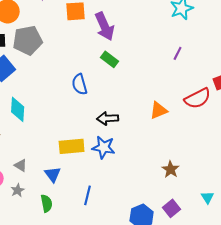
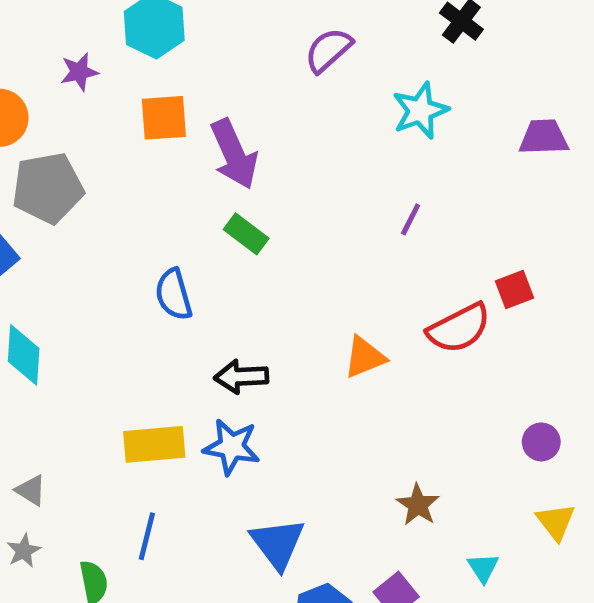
brown star: (171, 169) -> (418, 505), moved
blue triangle: (53, 174) -> (278, 544), moved, size x1.4
blue line: (88, 195) -> (147, 536), moved

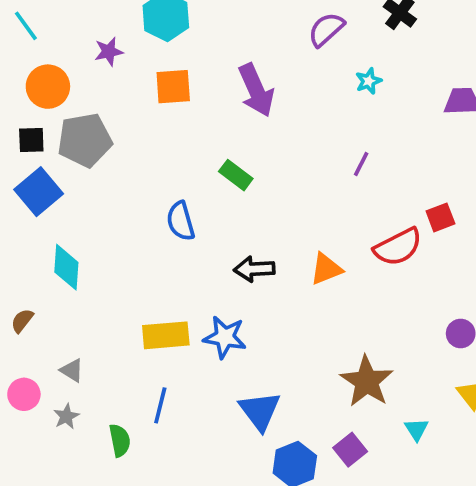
purple semicircle: (328, 50) -> (326, 29), moved
cyan star: (420, 111) -> (369, 81), size x0.6
purple arrow: (234, 154) -> (256, 90), moved
black arrow: (241, 377) -> (254, 269), moved
brown star: (418, 505) -> (367, 381), size x1.6

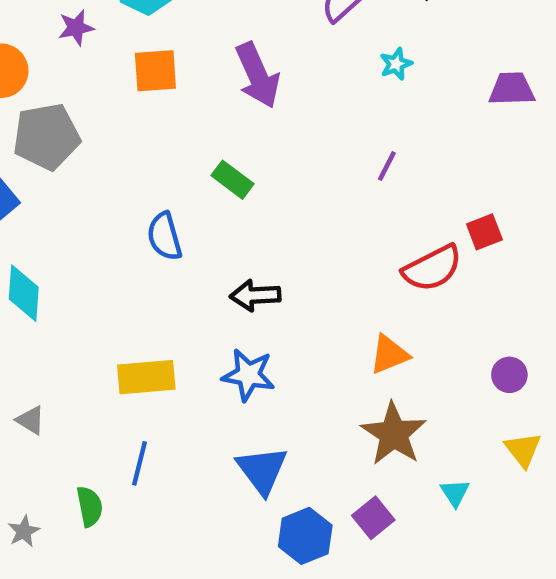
orange triangle: (326, 269) -> (389, 354), moved
blue star: (225, 337) -> (248, 375), moved
gray star: (66, 416) -> (24, 531), moved

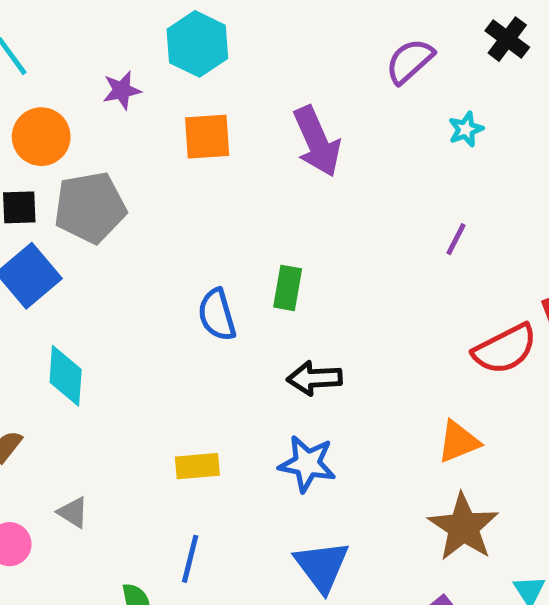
green rectangle: (233, 180) -> (288, 288), moved, turned 63
yellow rectangle: (146, 377) -> (197, 466), size x0.7

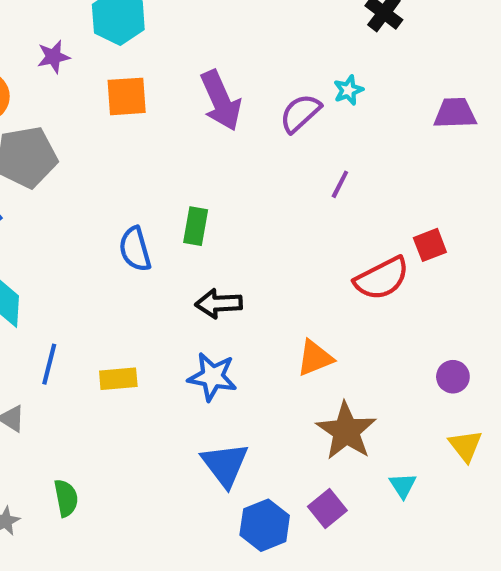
purple semicircle: (410, 61) -> (300, 113), moved
orange triangle: (458, 442) -> (315, 358), moved
blue line: (190, 559) -> (49, 364), moved

